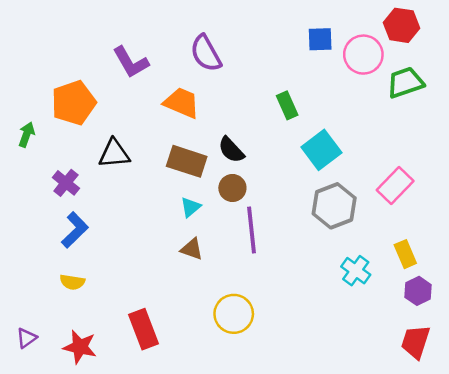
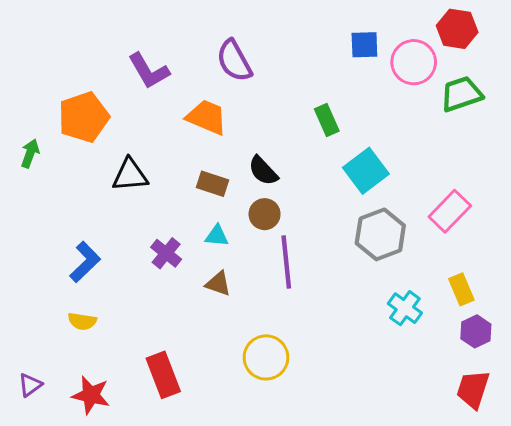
brown rectangle: (187, 161) -> (212, 184), size x0.7
purple cross: (66, 183) -> (166, 253), moved
cyan triangle: (190, 207) -> (217, 236), turned 45

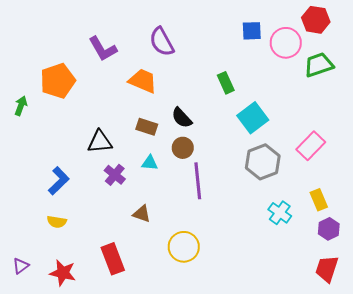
black triangle: (130, 175) -> (100, 142), moved
brown triangle: (218, 284) -> (142, 214), moved

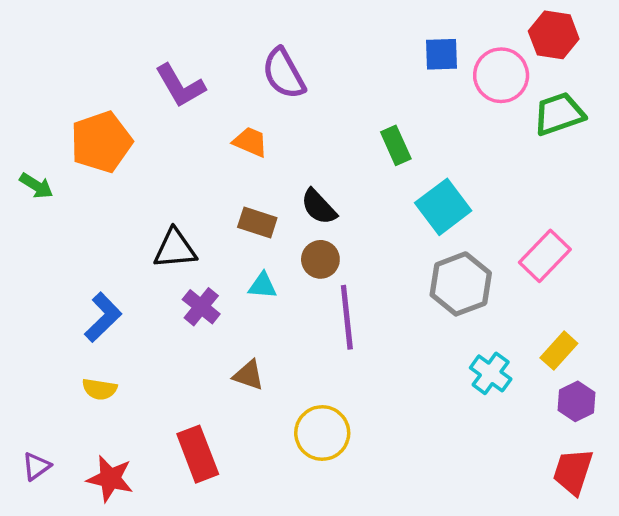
orange trapezoid: (143, 81) -> (250, 142), size x0.7
green arrow: (21, 106) -> (36, 186), turned 102
yellow rectangle: (319, 200) -> (559, 351), turned 65

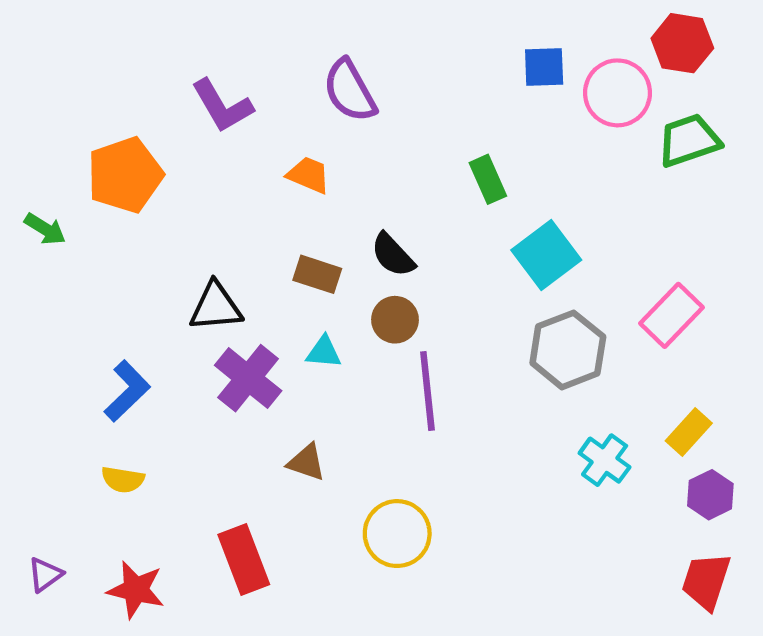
purple cross: (201, 307) -> (248, 378), size x1.4

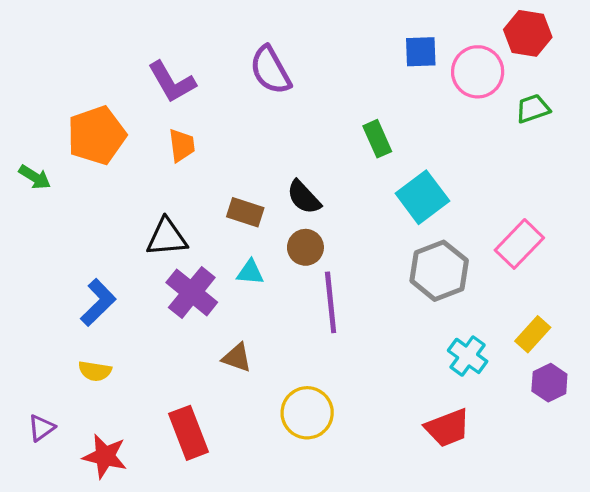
green trapezoid: (689, 140) -> (533, 109), size x0.7
orange trapezoid: (309, 175) -> (182, 145), moved, turned 60
purple triangle: (45, 575) -> (41, 428), moved
red trapezoid: (706, 581) -> (448, 428), moved, turned -129

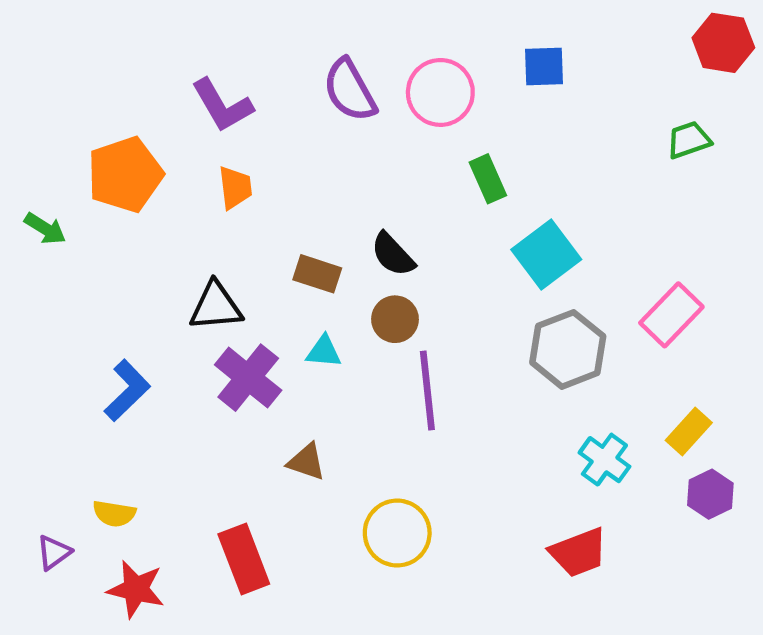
red hexagon: (528, 33) -> (723, 43), moved
pink circle: (478, 72) -> (440, 92), moved
yellow semicircle: (95, 371) -> (114, 514), moved

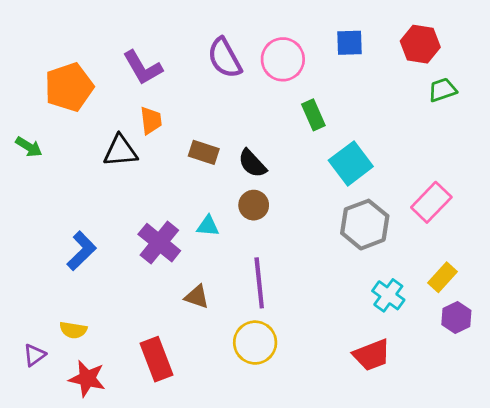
red hexagon: (723, 43) -> (420, 44), moved
orange pentagon: (125, 175) -> (69, 87), moved
brown rectangle: (317, 274) -> (204, 152), moved
black triangle: (216, 306) -> (120, 151), moved
purple line: (427, 390) -> (259, 283), moved

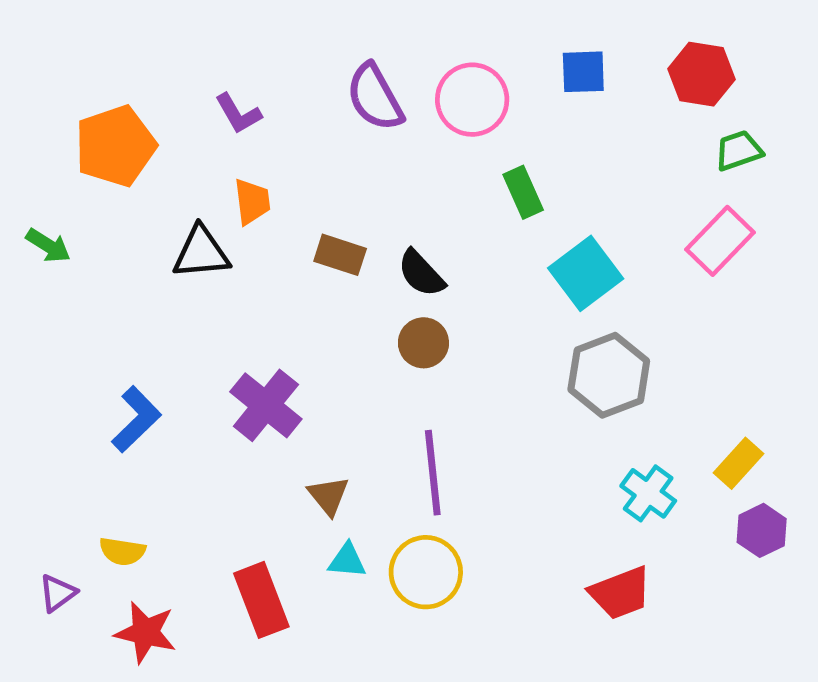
purple L-shape: (143, 68) -> (238, 114), size x0.7
pink rectangle: (431, 202) -> (720, 241), moved
cyan triangle: (208, 226) -> (347, 561), moved
brown triangle: (197, 297) -> (329, 496), turned 32

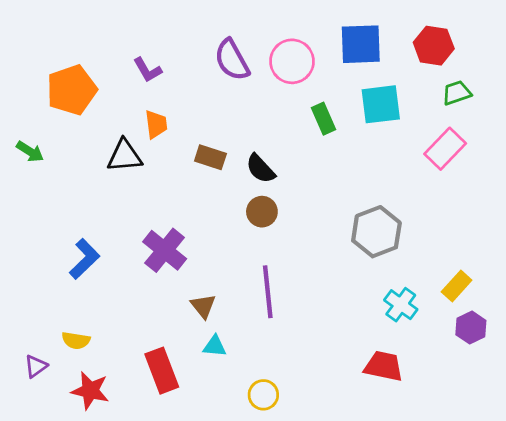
blue square: (583, 72) -> (361, 44), size x1.5
cyan square: (586, 273) -> (381, 104), moved, turned 30
yellow circle: (426, 572) -> (263, 395), moved, size x0.7
red trapezoid: (620, 593) -> (384, 366), turned -147

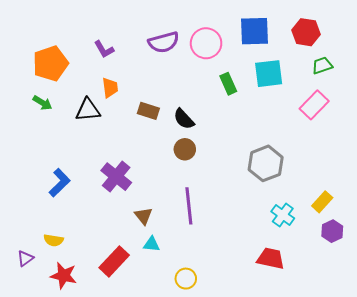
purple semicircle: (232, 60) -> (164, 42), turned -76
green arrow: (30, 152) -> (42, 103), moved
red rectangle: (162, 371) -> (114, 261), turned 64

